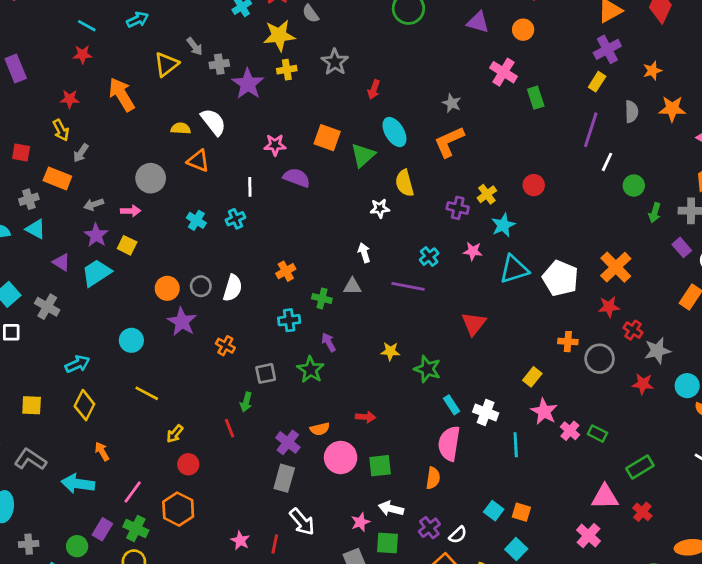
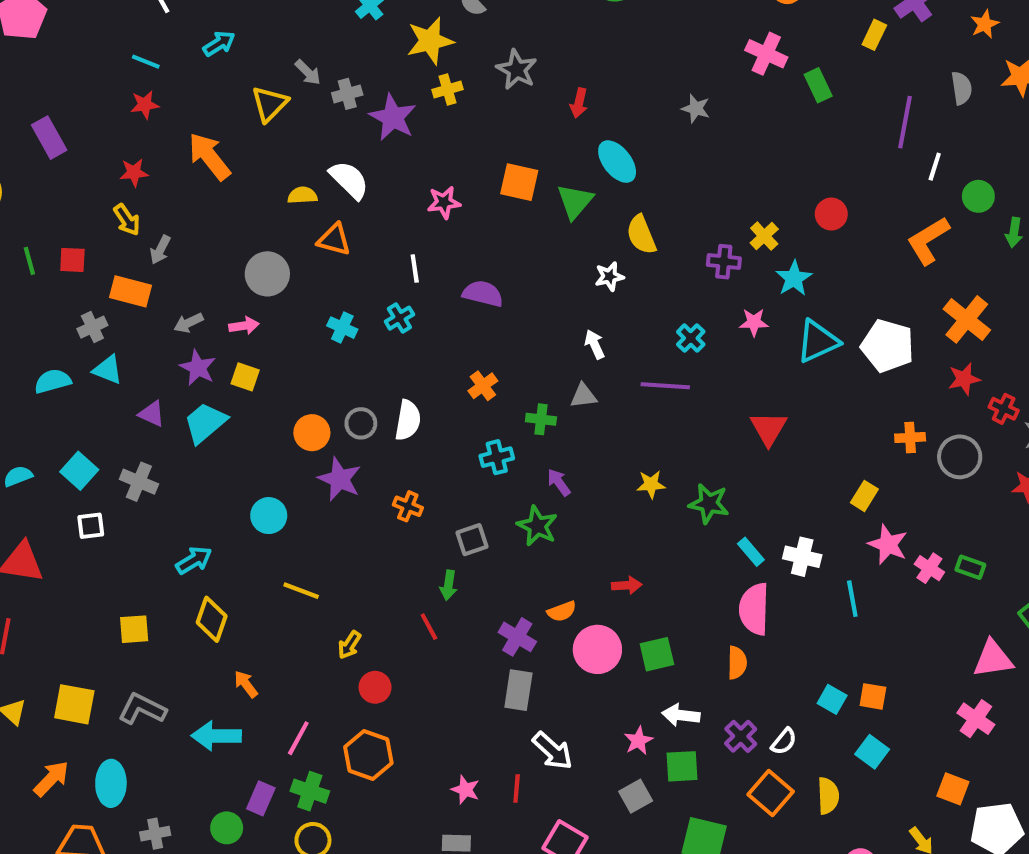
yellow rectangle: (597, 82) -> (874, 35), moved
orange L-shape: (449, 142) -> (928, 240), moved
purple semicircle: (297, 178) -> (483, 294), moved

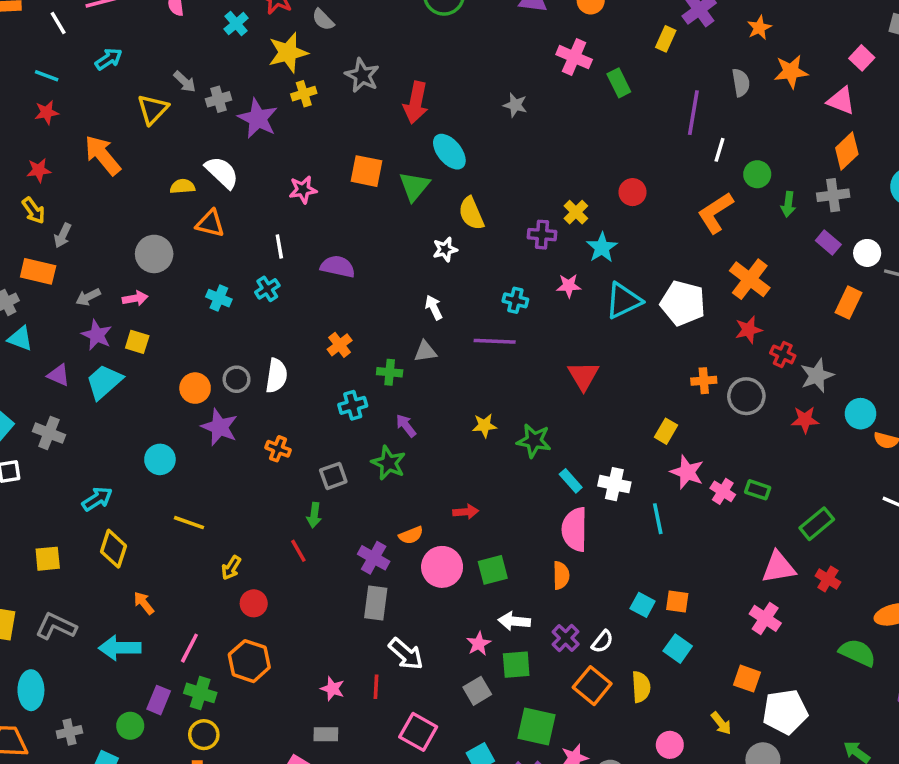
red arrow: (579, 103) -> (416, 103), size x1.6
cyan cross: (691, 338) -> (515, 300), turned -30

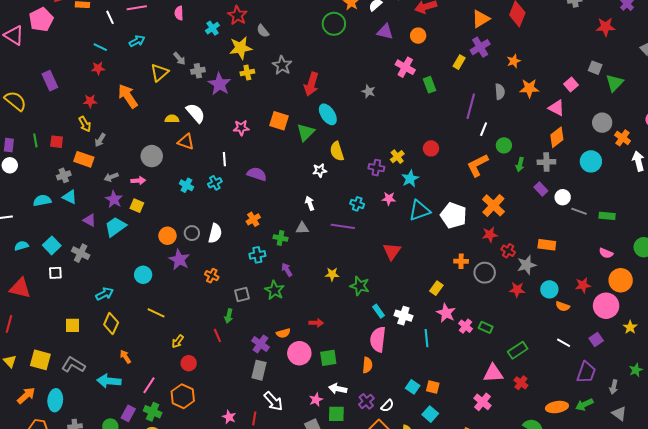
orange rectangle: (848, 303) -> (547, 245), moved, turned 66

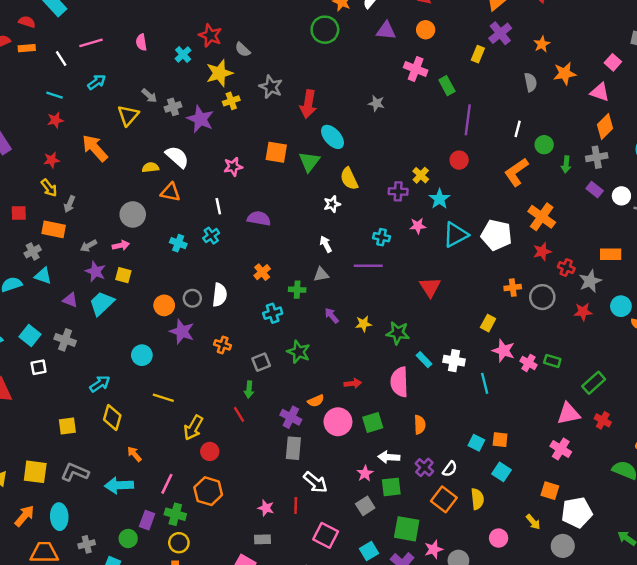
purple line: (471, 106) -> (468, 120), moved
purple arrow: (287, 270) -> (332, 316), moved
pink semicircle: (378, 339) -> (399, 382), moved
yellow arrow: (178, 341) -> (193, 428), size x1.5

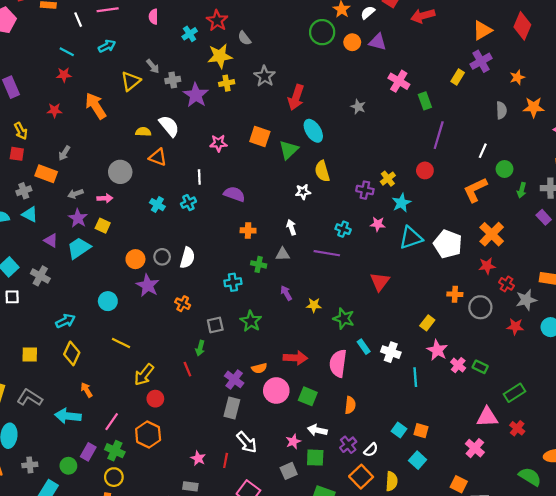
orange circle: (426, 30) -> (352, 42), moved
yellow arrow: (49, 188) -> (21, 131), moved
orange cross: (262, 272) -> (248, 230), moved, turned 32
red arrow: (353, 383) -> (295, 358), size x1.5
green square: (373, 422) -> (308, 396), turned 30

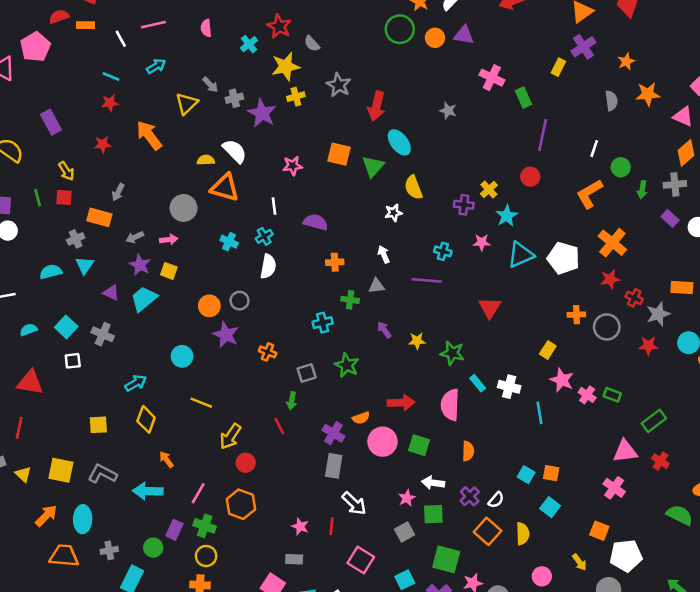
orange triangle: (158, 157) -> (225, 188), size x1.4
cyan triangle: (30, 214) -> (85, 265), turned 42
white semicircle: (187, 258) -> (268, 266), moved

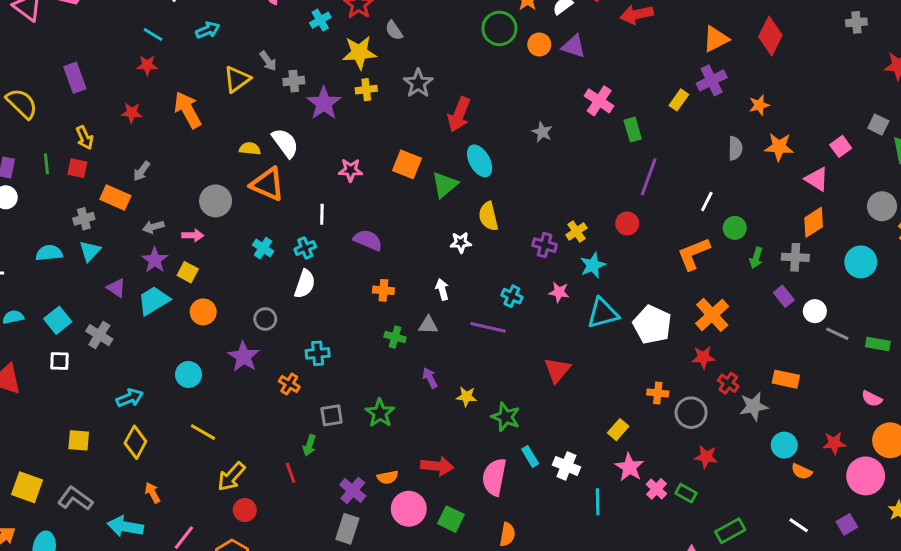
orange circle: (209, 306) -> (203, 312), moved
cyan cross: (323, 323) -> (318, 353), moved
red star: (648, 346) -> (706, 457), moved

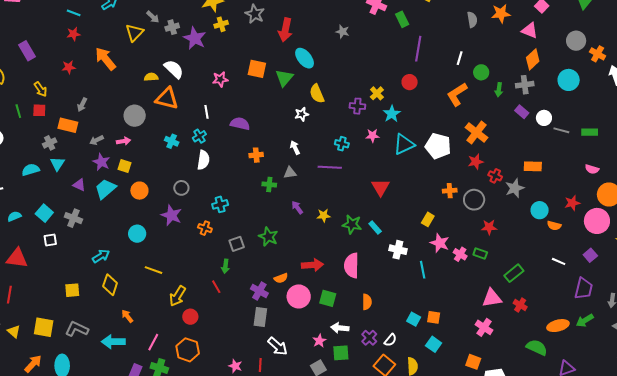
cyan rectangle: (530, 456) -> (375, 228), moved

